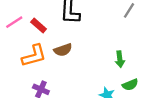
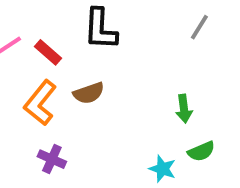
orange L-shape: (34, 56) -> (40, 103), turned 144

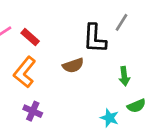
gray line: (199, 27) -> (122, 22), moved
black L-shape: (100, 29) -> (95, 38), moved
brown semicircle: (89, 93) -> (73, 65), moved

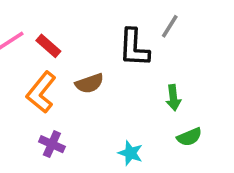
brown semicircle: (73, 65) -> (89, 83), moved
cyan star: (109, 118) -> (130, 153), moved

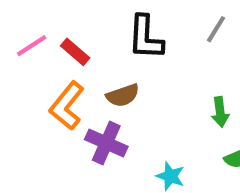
black L-shape: (134, 48) -> (146, 37), moved
purple cross: (52, 144) -> (106, 143), moved, size x1.4

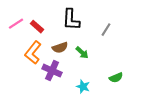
gray line: (216, 29) -> (106, 30), moved
green arrow: (220, 112) -> (82, 53), moved, turned -40

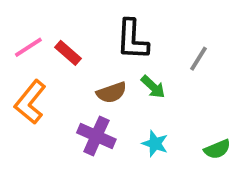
orange L-shape: (33, 53) -> (30, 102), moved
green arrow: (82, 53) -> (153, 87), moved
cyan star: (83, 87) -> (155, 144), moved

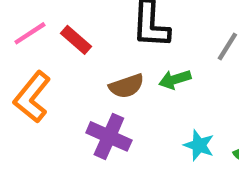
green arrow: (153, 87) -> (175, 79), turned 120
cyan star: (155, 144) -> (199, 145), moved

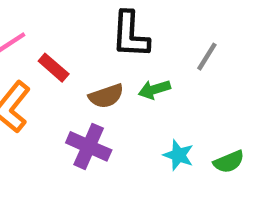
red rectangle: (76, 40) -> (54, 68), moved

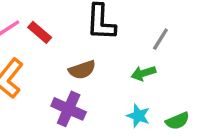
red rectangle: (54, 68) -> (40, 32), moved
green arrow: (154, 89) -> (143, 73), moved

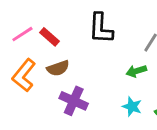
brown semicircle: (82, 70) -> (58, 68), moved

